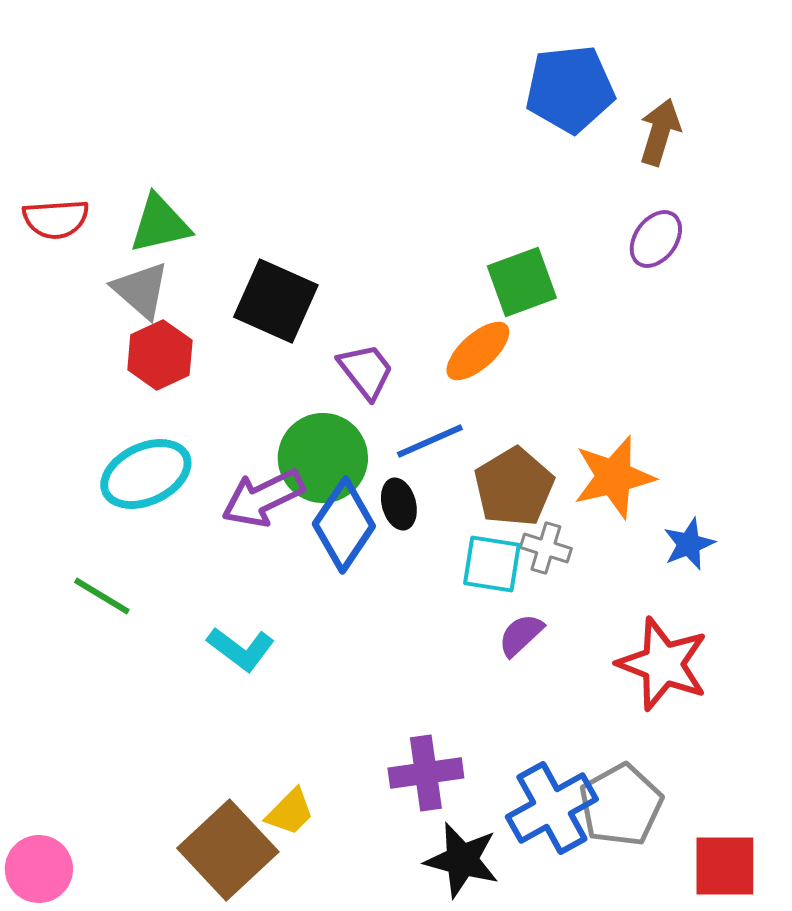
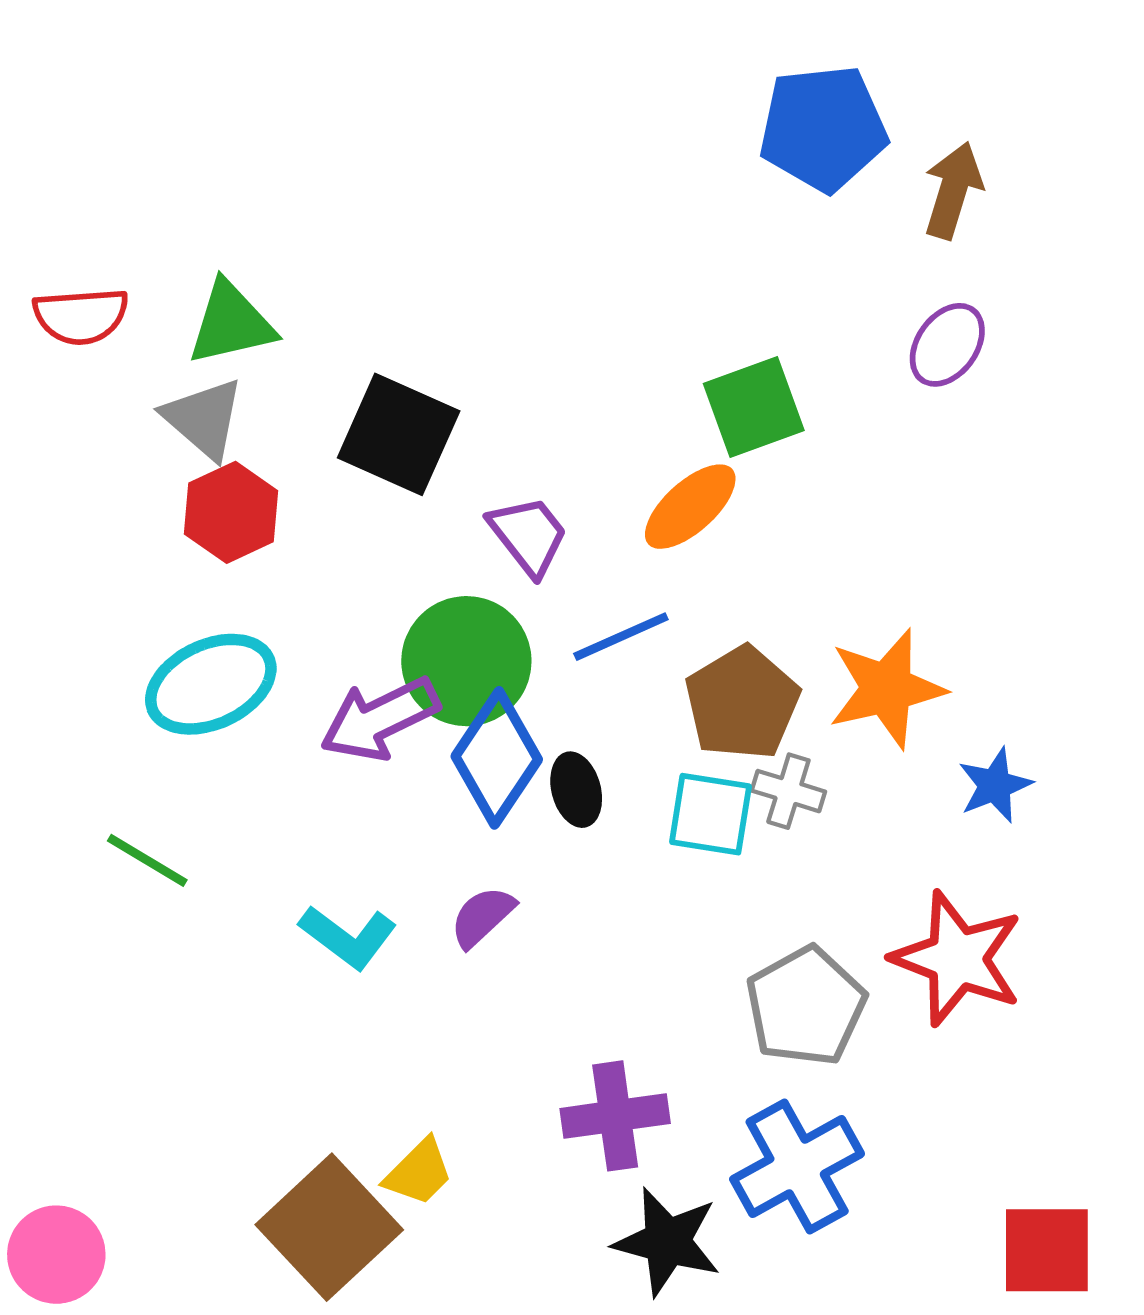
black ellipse: (399, 504) -> (576, 790), moved
purple semicircle: (521, 635) -> (482, 917), moved
gray pentagon: (621, 805) -> (806, 1006), moved

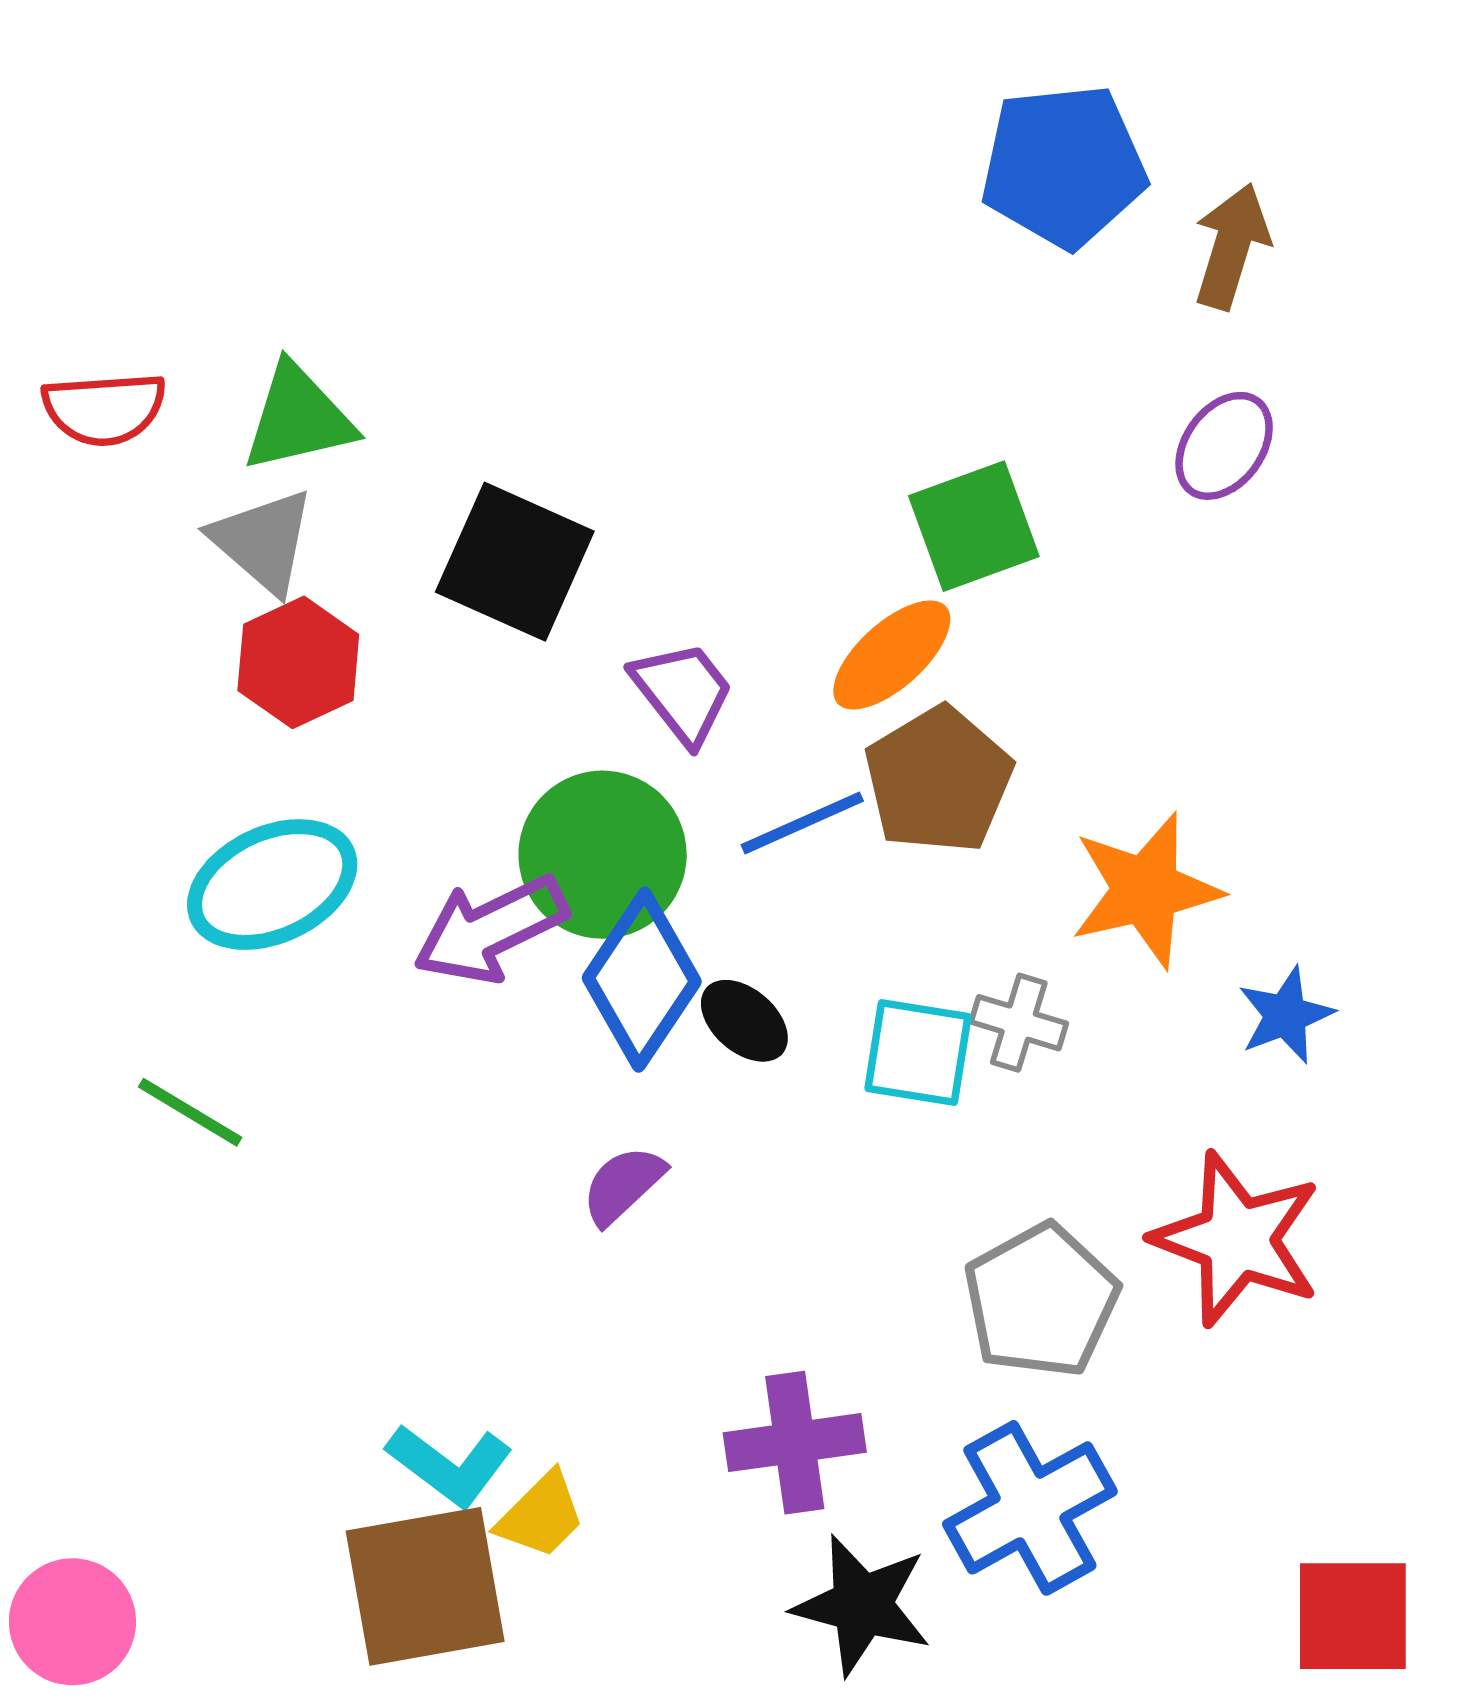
brown pentagon: (742, 703) -> (938, 780), moved
black ellipse: (576, 790) -> (744, 1021), turned -34
cyan L-shape: (348, 937) -> (449, 1465), moved
brown square: (329, 1227) -> (425, 1586), turned 33

